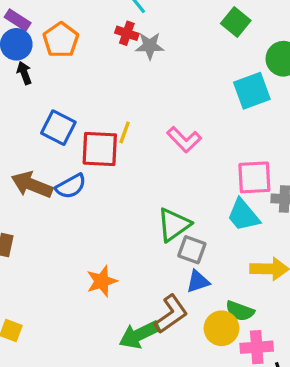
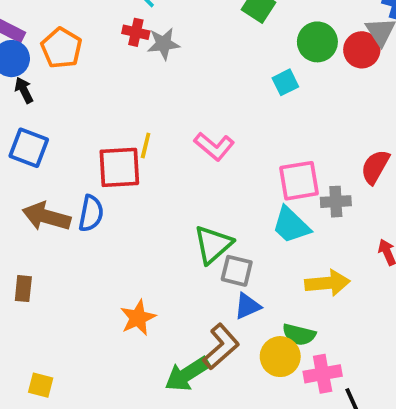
cyan square: (252, 91) -> (285, 82), size x0.6
blue square: (58, 128) -> (29, 148), moved
blue semicircle: (71, 186) -> (91, 213), turned -44

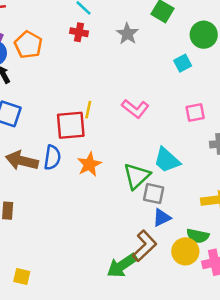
gray star: (164, 44) -> (127, 34), moved, turned -30
pink square: (299, 181) -> (195, 112), moved, size x0.7
cyan trapezoid: (291, 225) -> (167, 160), moved
orange star: (138, 318) -> (89, 164), moved

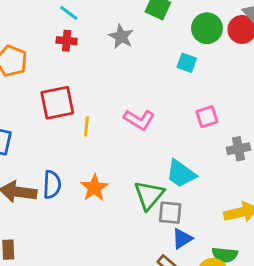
cyan square: (183, 63) -> (187, 63), turned -36
red square: (71, 125) -> (57, 103), moved

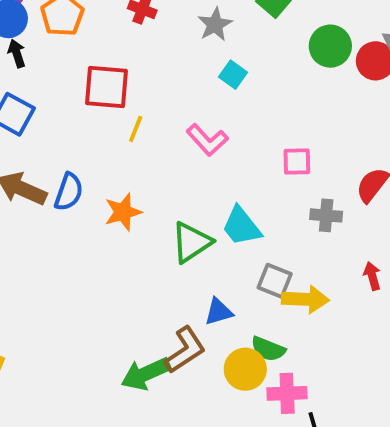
cyan square: (187, 63) -> (233, 75), moved
gray square: (170, 213) -> (275, 281), moved

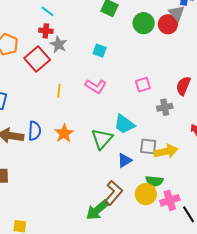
gray star: (215, 24) -> (59, 44), moved
red square: (107, 87) -> (37, 59), moved, turned -30
blue triangle: (218, 312) -> (125, 160), moved

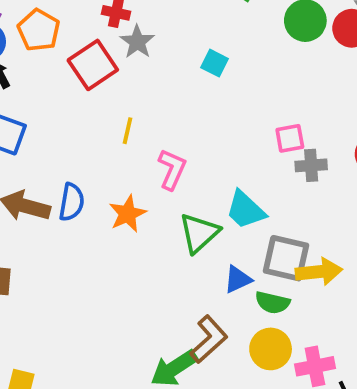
pink L-shape: (96, 86) -> (172, 169), moved, turned -105
gray cross: (165, 107) -> (311, 165), moved
gray square: (148, 146) -> (286, 258), size x1.4
green semicircle: (154, 181) -> (272, 303), moved

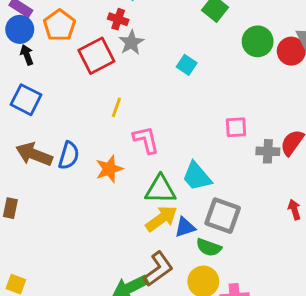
gray cross: (311, 165) -> (268, 151), moved
pink L-shape: (172, 169) -> (146, 140), turned -44
green triangle: (199, 233) -> (160, 189), turned 36
yellow arrow: (319, 272) -> (161, 219), moved, turned -36

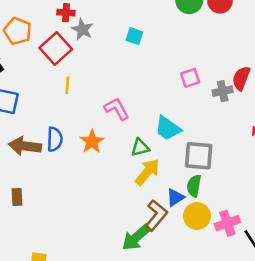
yellow line: (116, 107) -> (67, 85), moved
green triangle: (160, 189) -> (140, 148), size x0.7
blue triangle: (185, 227) -> (175, 197), moved
green semicircle: (209, 247) -> (194, 186), turned 95

